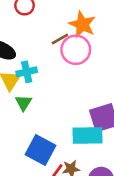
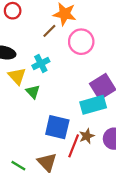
pink circle: (76, 50) -> (81, 42), moved
cyan cross: (27, 72) -> (41, 64), moved

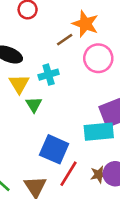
brown star: (87, 136) -> (99, 175), moved

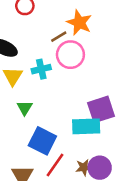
pink circle: (98, 58) -> (70, 55), moved
green triangle: (34, 104) -> (25, 108), moved

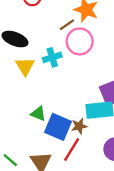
green triangle: (25, 108) -> (38, 114), moved, turned -35
brown star: (84, 168) -> (79, 126), moved

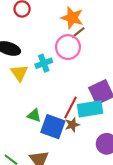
brown line: (67, 25) -> (78, 33), moved
red line: (72, 150) -> (71, 107), moved

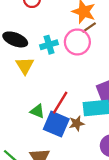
cyan cross: (44, 63) -> (49, 45), moved
red line: (71, 107) -> (60, 103), moved

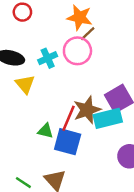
brown star: (77, 123) -> (87, 110), moved, size x1.6

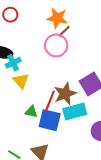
cyan cross: (48, 58) -> (13, 63), moved
yellow triangle: (25, 84) -> (21, 81), moved
cyan rectangle: (108, 118) -> (75, 111), moved

